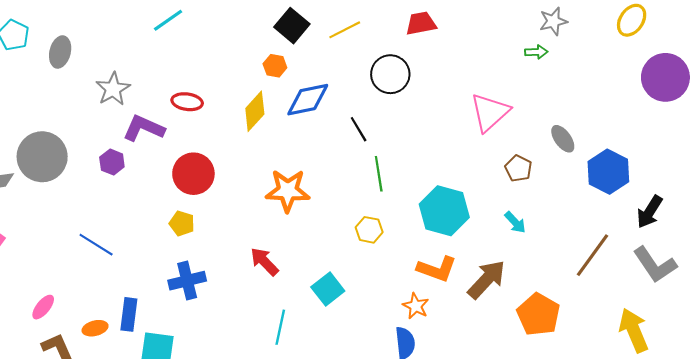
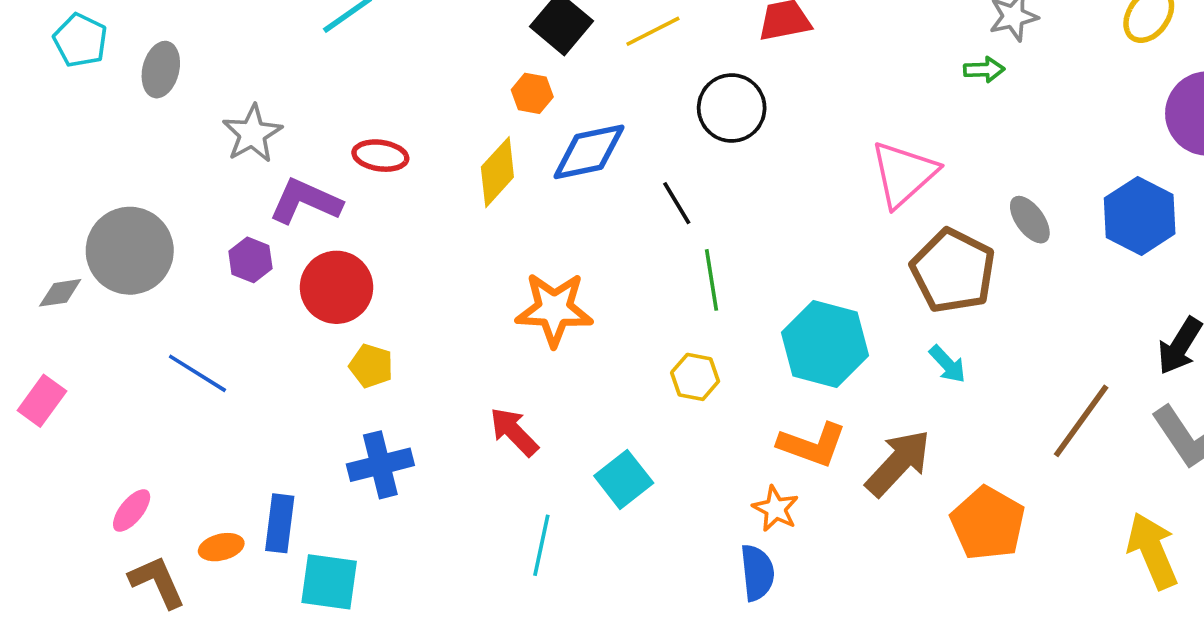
brown pentagon: (518, 168) -> (953, 271), size x1.8
blue hexagon: (608, 172) -> (1140, 216), moved
red circle: (193, 174) -> (336, 287), moved
blue line: (96, 245) -> (197, 373), moved

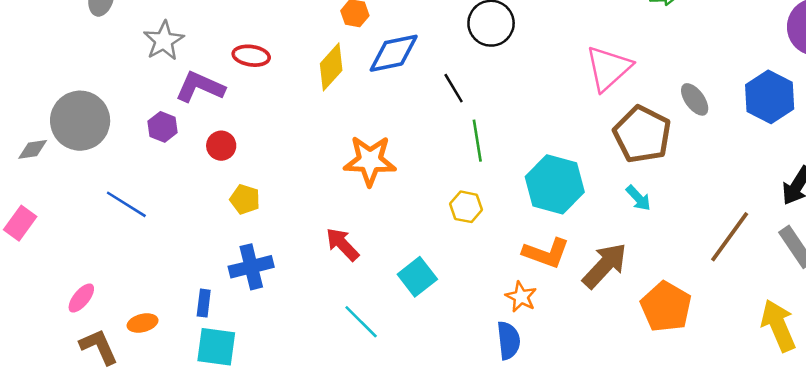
red circle: (336, 287) -> (221, 146), size x0.6
blue rectangle: (280, 523) -> (204, 303), moved, size x0.7
cyan line: (541, 545) -> (361, 322), turned -57

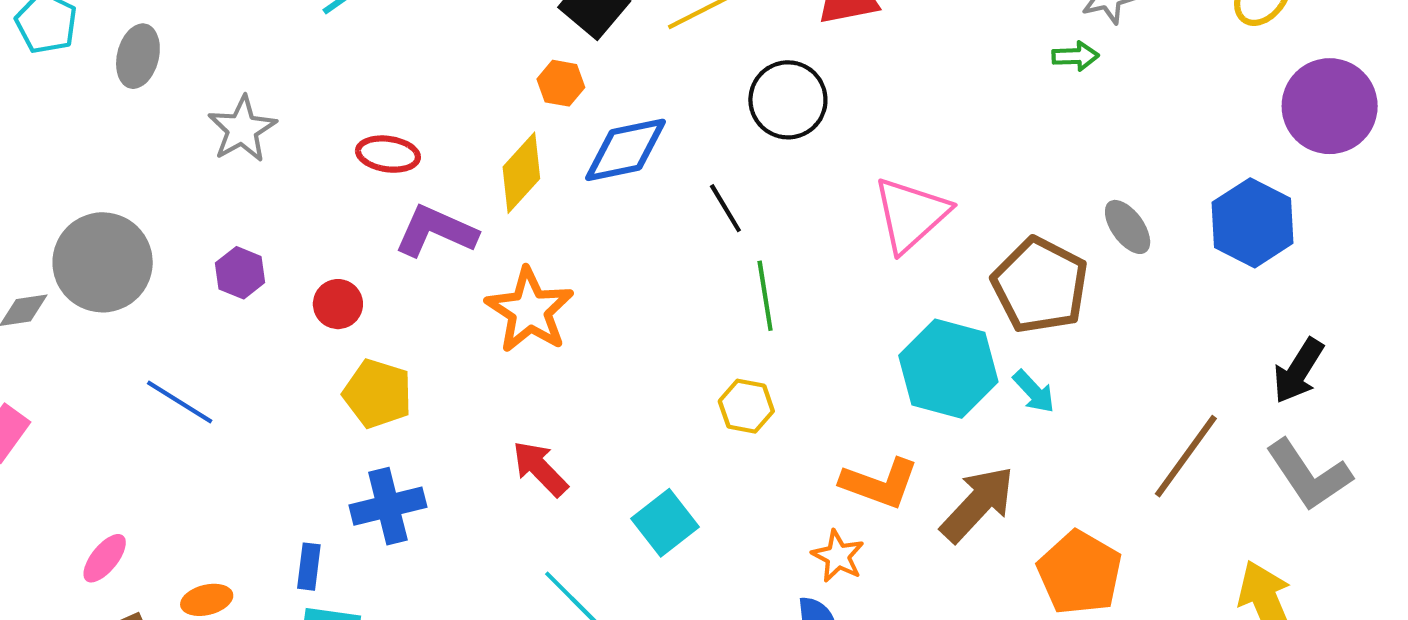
pink triangle: (608, 68) -> (911, 214), moved
purple L-shape: (200, 87) -> (436, 231), moved
orange star: (370, 161) -> (530, 310), moved, turned 30
cyan hexagon: (555, 184) -> (948, 369), moved
yellow pentagon: (245, 199) -> (378, 394), size x1.4

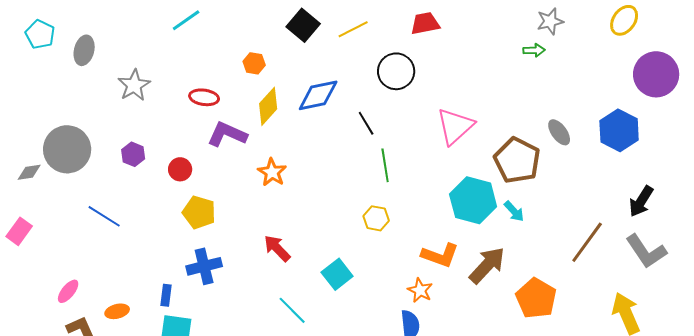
orange hexagon: (561, 83) -> (254, 63), moved
orange star: (530, 310) -> (272, 172), size x0.7

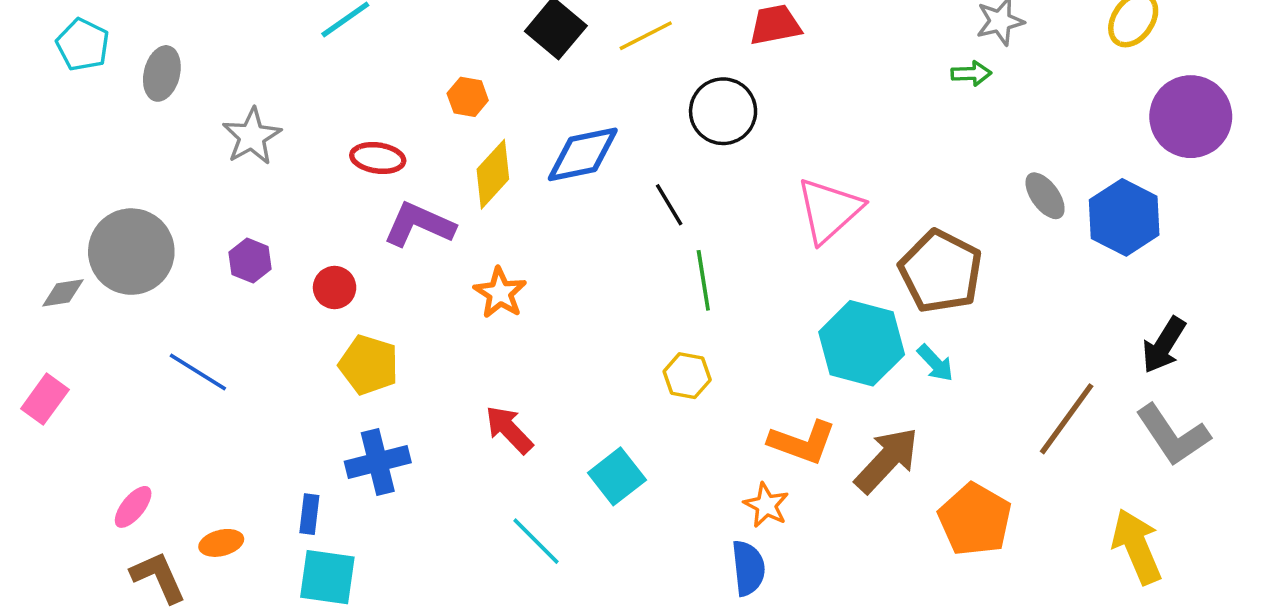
gray ellipse: (559, 132) -> (1045, 196), moved

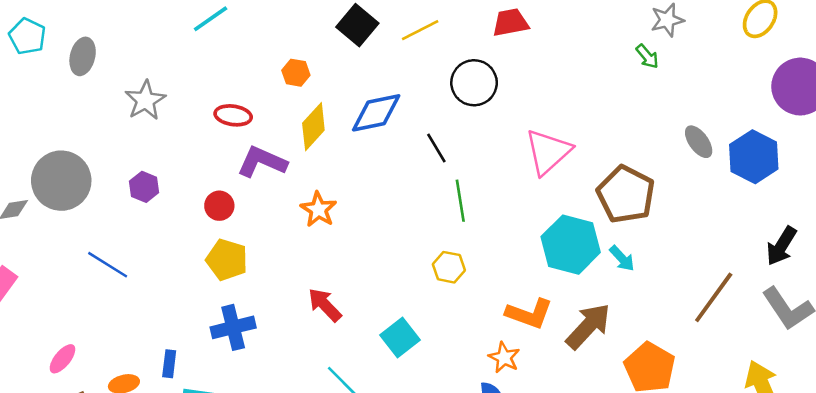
green arrow: (971, 73) -> (647, 56), turned 52
red circle: (335, 287) -> (219, 206), moved
blue rectangle: (309, 514) -> (169, 364), moved

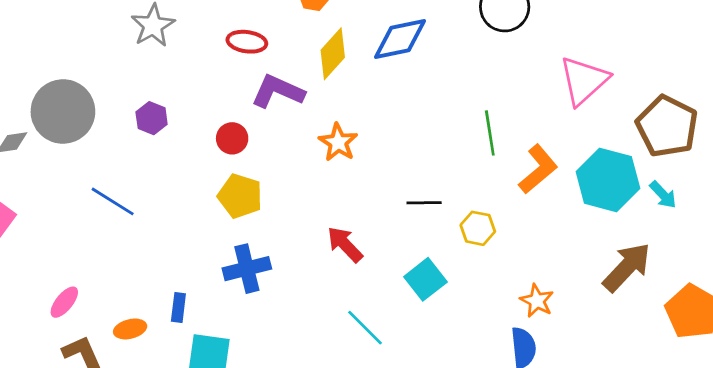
black line: (436, 148) -> (424, 203), moved, turned -60
yellow hexagon: (449, 267) -> (478, 228), moved
orange L-shape: (529, 314) -> (538, 169), moved, turned -60

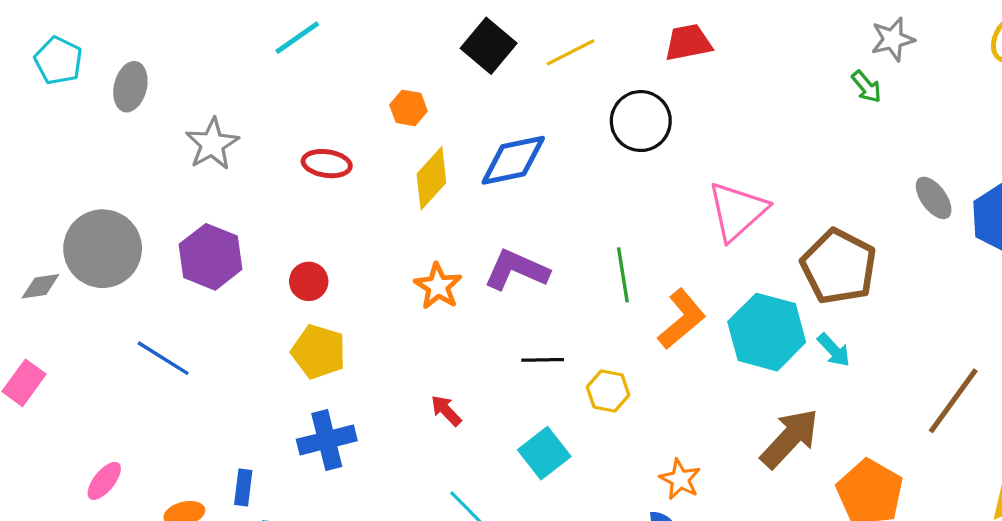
purple L-shape: (278, 91) -> (516, 270), moved
purple hexagon: (152, 118) -> (211, 257), size x1.6
red arrow: (345, 244) -> (446, 411), size x0.7

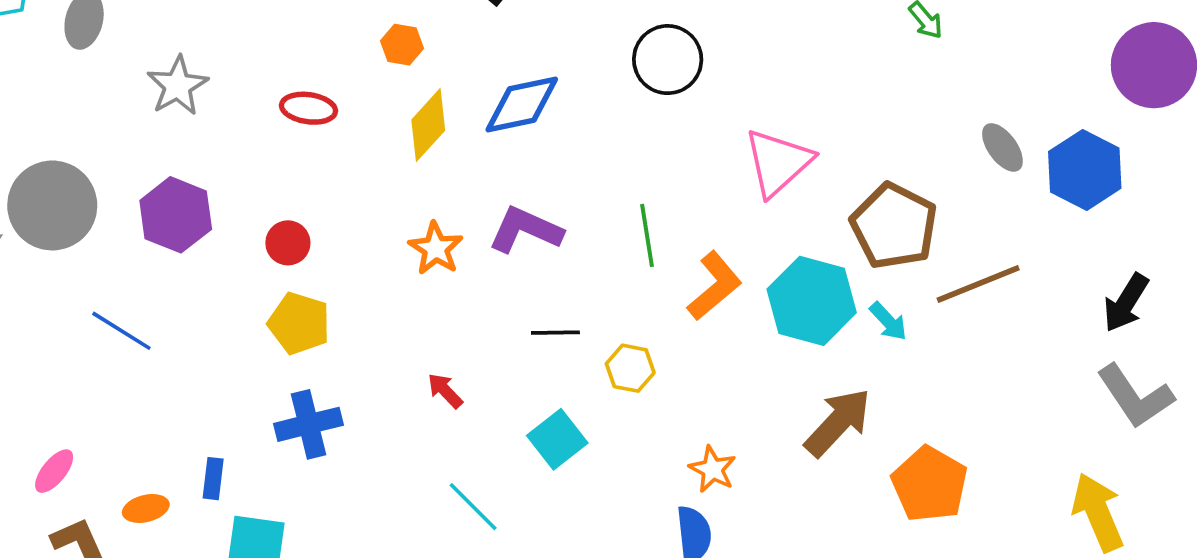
brown line: (953, 401) -> (978, 284), moved, turned 32

